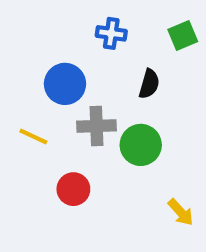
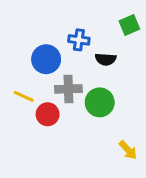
blue cross: (111, 33) -> (79, 40), moved
black semicircle: (149, 84) -> (106, 59), turned 78
red circle: (73, 189) -> (48, 114), moved

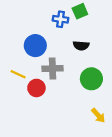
green square: (129, 25) -> (80, 11), moved
blue cross: (79, 40) -> (61, 19), moved
green circle: (100, 102) -> (91, 79), moved

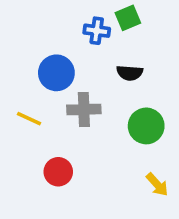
red circle: (36, 88) -> (58, 172), moved

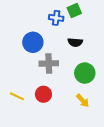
yellow line: (29, 119) -> (17, 96), moved
red circle: (58, 172) -> (43, 94), moved
yellow arrow: (157, 185) -> (83, 101), moved

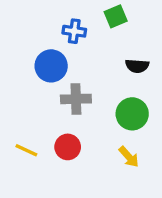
blue cross: (56, 18) -> (74, 31), moved
black semicircle: (75, 42) -> (137, 66), moved

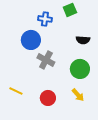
gray cross: (76, 99) -> (46, 60), turned 30
red circle: (68, 147) -> (48, 98), moved

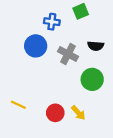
gray cross: (46, 60) -> (68, 54), moved
yellow arrow: (78, 95) -> (78, 113), moved

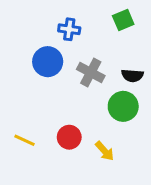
green square: (81, 11) -> (123, 20), moved
black semicircle: (96, 46) -> (132, 76), moved
red circle: (55, 113) -> (69, 137), moved

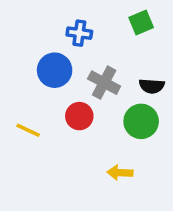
red circle: (69, 137) -> (79, 116), moved
yellow line: (25, 140) -> (28, 130), moved
yellow arrow: (105, 151) -> (120, 173), turned 135

